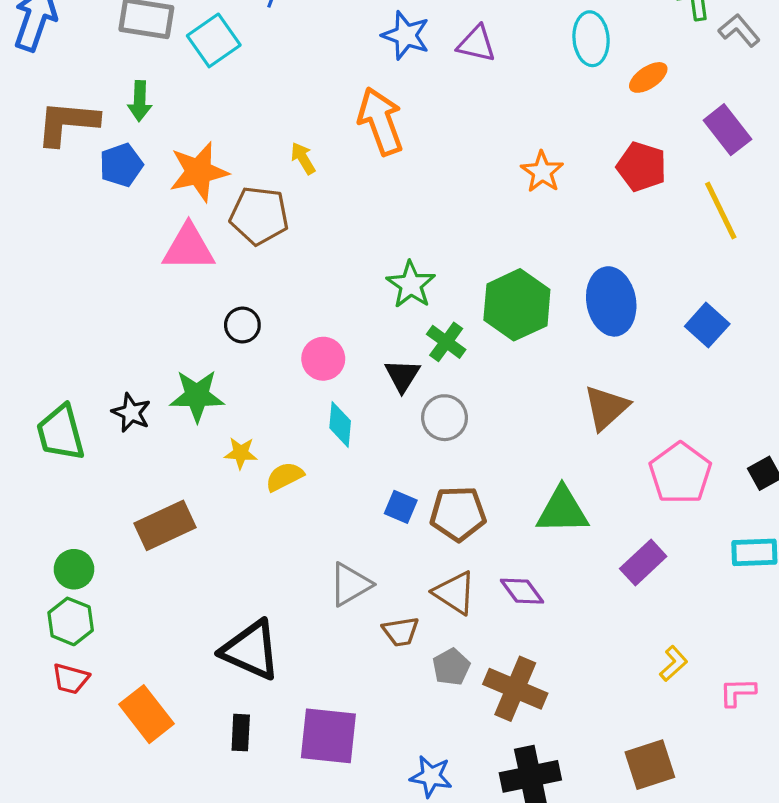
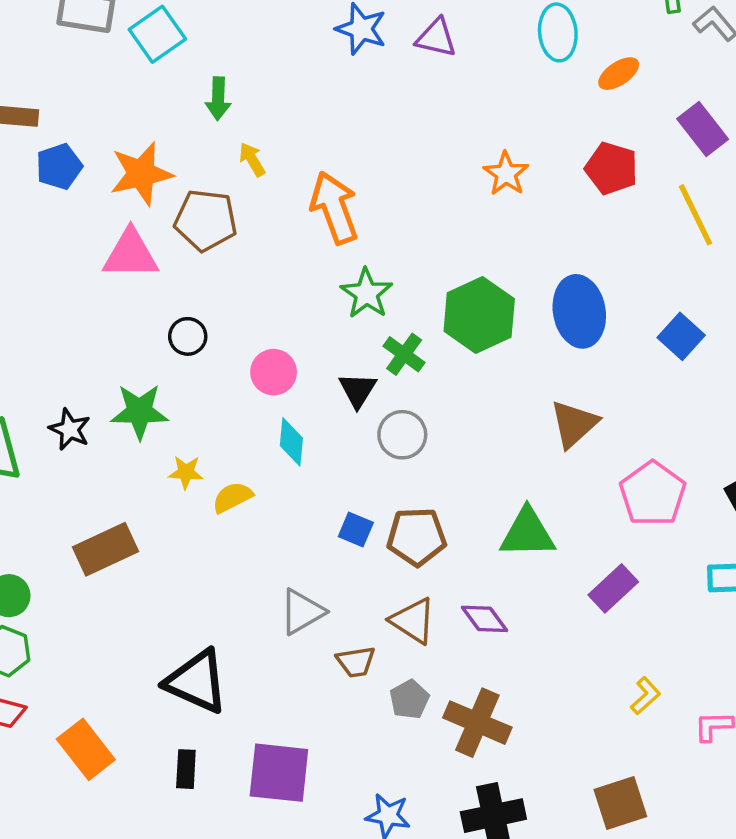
green arrow: (140, 101) -> (218, 99), moved
orange arrow: (381, 121) -> (334, 208), moved

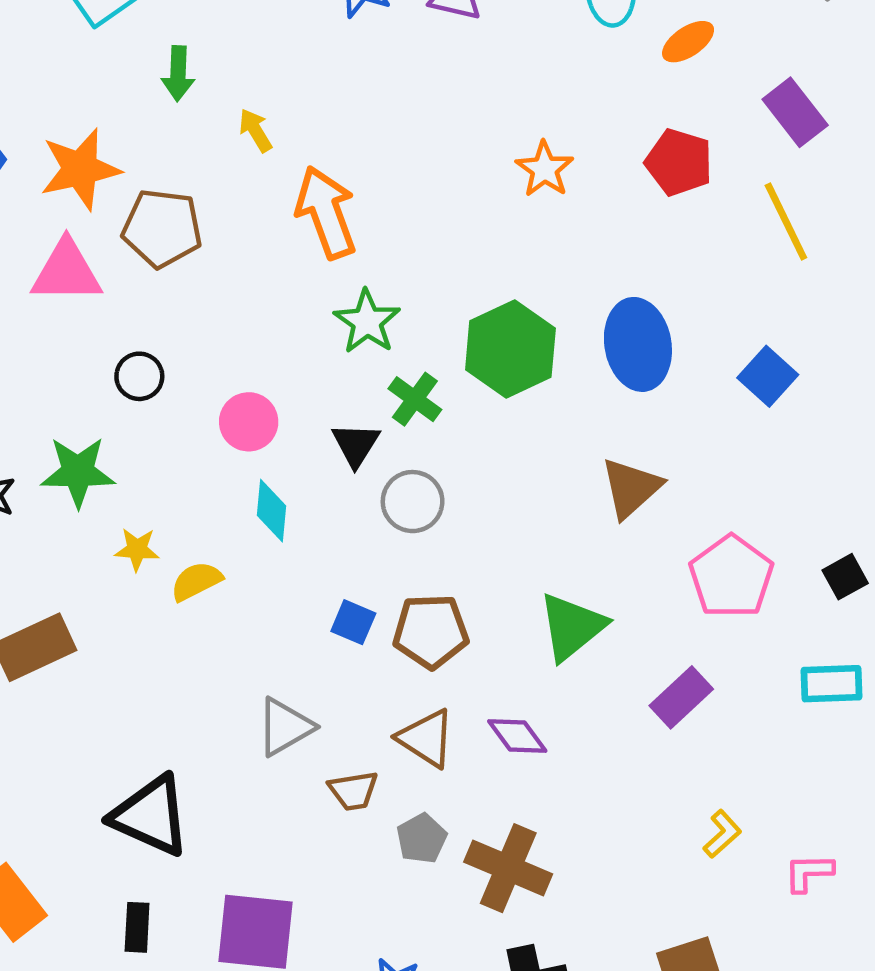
yellow arrow: (252, 159) -> (255, 130), moved
green triangle: (527, 533) -> (572, 627), turned -38

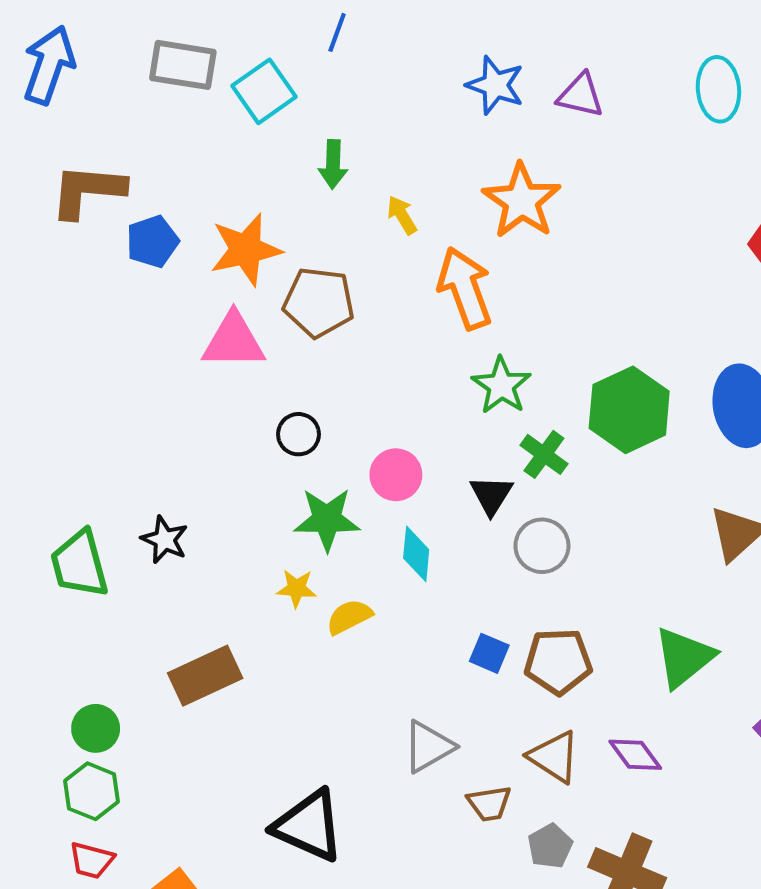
orange star: (545, 169) -> (522, 201), moved, size x1.5
green star: (78, 472) -> (327, 519), moved

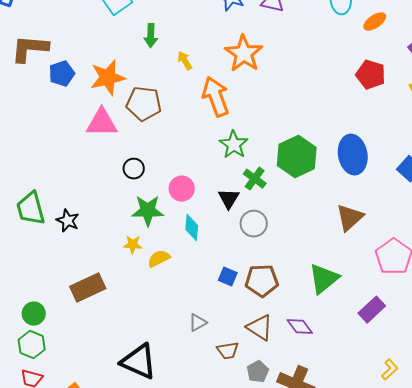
green trapezoid: (79, 564) -> (31, 209), moved
gray triangle: (428, 747) -> (198, 323), size x0.7

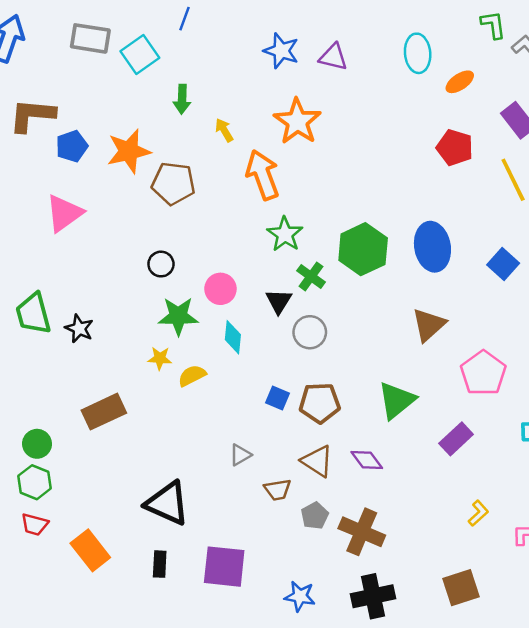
pink triangle: (102, 123) -> (64, 213), moved, turned -36

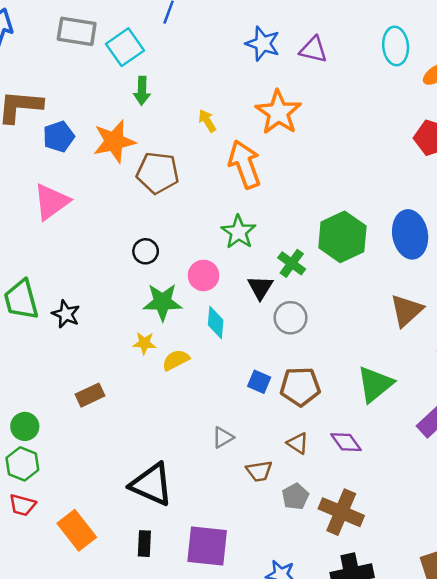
green arrow: (182, 99) -> (142, 91), moved
green star: (285, 234) -> (239, 232), moved
brown rectangle: (104, 412) -> (90, 395), size x0.7
brown triangle: (317, 461) -> (298, 443), size x0.7

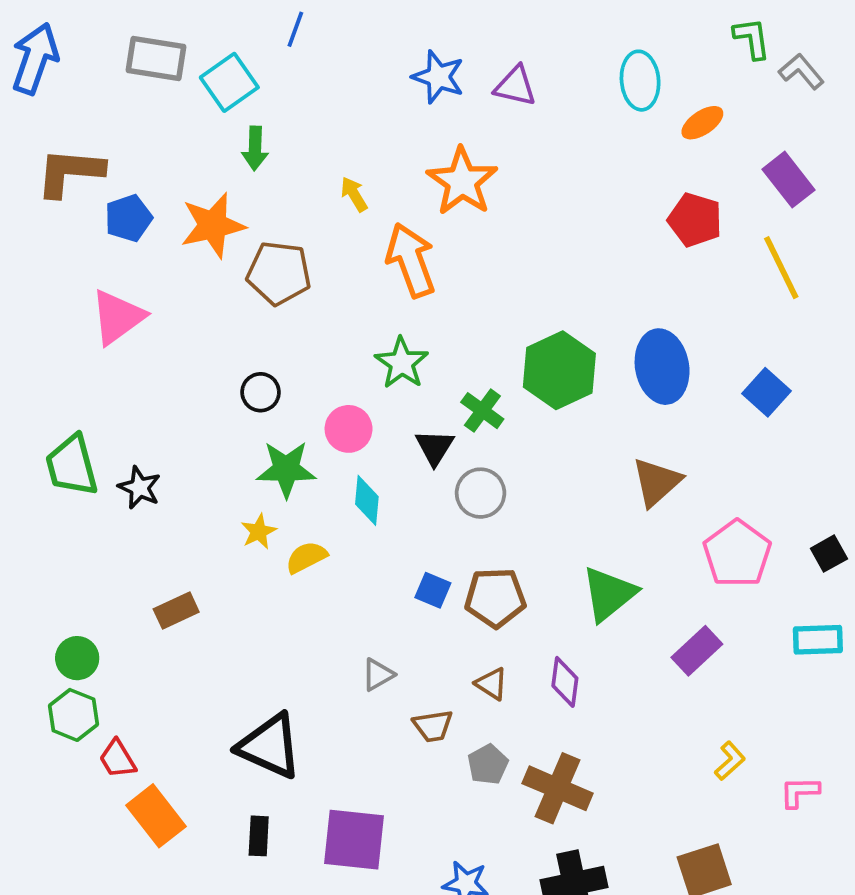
yellow star: (144, 343) -> (259, 532), turned -30
purple diamond: (346, 442) -> (565, 682), turned 44
red trapezoid: (22, 505) -> (117, 759), moved, turned 44

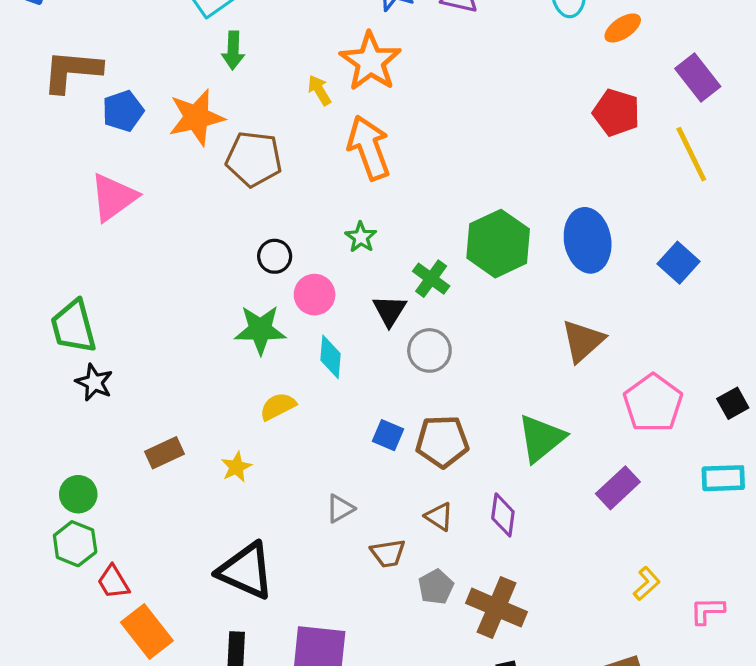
orange star: (462, 181) -> (370, 61), moved
green star: (402, 363) -> (361, 237), size x0.7
black circle: (261, 392) -> (275, 256), moved
black star: (139, 488) -> (94, 382), moved
yellow star: (259, 532) -> (236, 467), moved

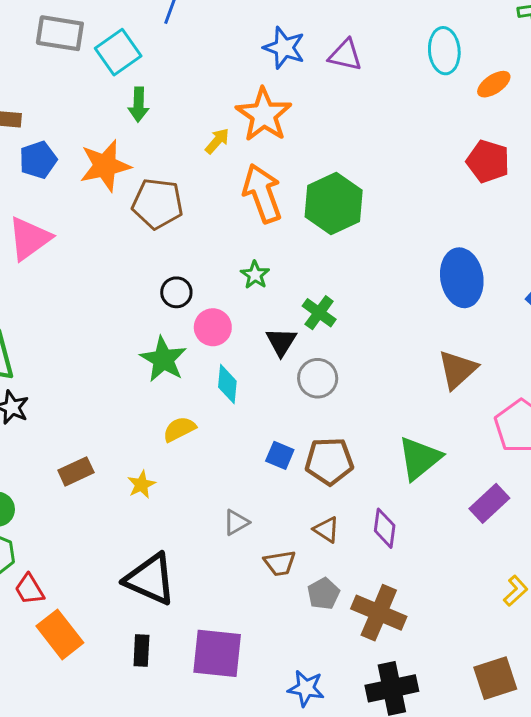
yellow arrow: (319, 90) -> (217, 141), turned 72
green hexagon: (498, 244) -> (334, 204), moved
green star: (260, 330) -> (163, 359), turned 30

